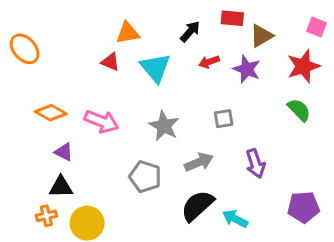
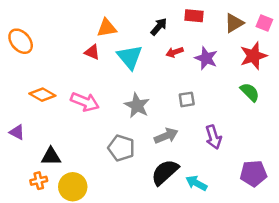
brown triangle: (261, 36) -> (234, 23), moved
purple triangle: (64, 152) -> (17, 132), moved

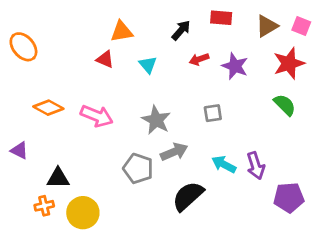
cyan triangle: (130, 57) -> (148, 65), size x0.6
gray arrow: (166, 136) -> (174, 152), moved
purple arrow: (213, 137) -> (256, 166), moved
cyan arrow: (196, 183) -> (224, 164), moved

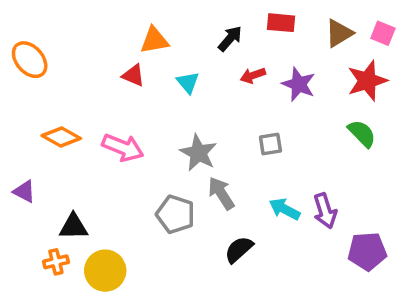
gray arrow: (174, 152) -> (221, 193), turned -100
black semicircle: (188, 196) -> (239, 249), size x0.7

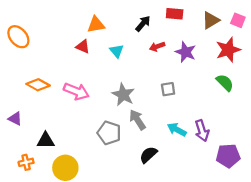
orange cross: (56, 262) -> (26, 162), moved

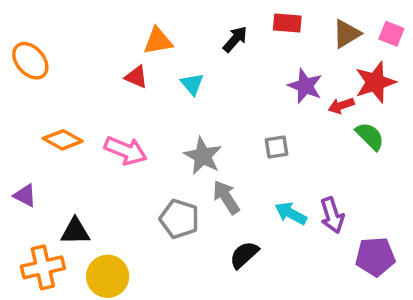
red arrow: (157, 47) -> (341, 106), moved
orange cross: (26, 162) -> (43, 267), size x1.6

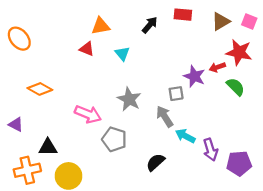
red star: (375, 82) -> (239, 52), turned 30
purple star: (305, 86) -> (194, 76), moved
pink arrow: (126, 151) -> (88, 114), moved
gray arrow: (226, 197) -> (165, 116), moved
purple arrow: (332, 215) -> (210, 150), moved

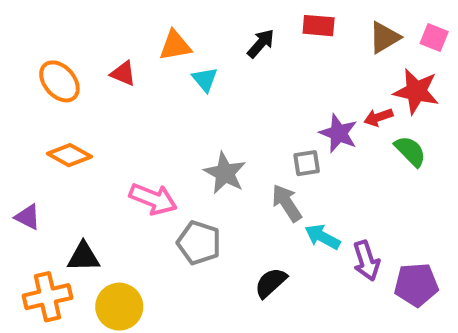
orange ellipse: (19, 39) -> (59, 81), moved
red triangle: (87, 49) -> (123, 73), moved
cyan triangle: (122, 54) -> (205, 79), moved

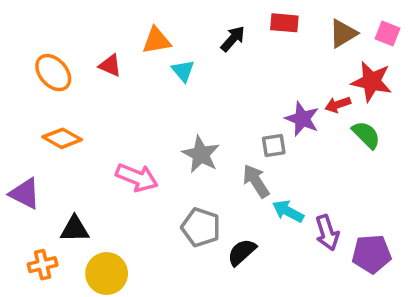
purple triangle: (28, 217) -> (25, 193), size x1.4
gray pentagon: (199, 243) -> (201, 227), moved
orange cross: (48, 297) -> (43, 265), size x0.7

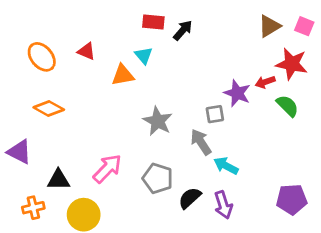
red rectangle: (284, 23) -> (153, 22), moved
orange triangle: (156, 41) -> (123, 75), moved
pink arrow: (137, 177) -> (107, 169), moved, turned -68
purple arrow: (327, 233) -> (223, 205), moved

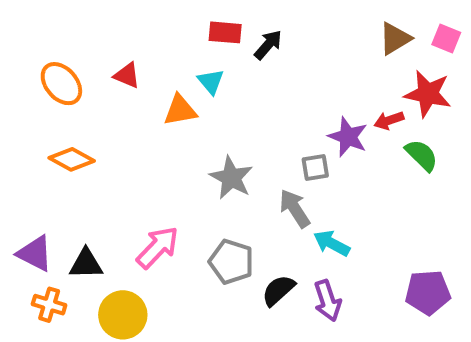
purple triangle: (19, 152) -> (35, 253), moved
orange cross: (33, 208) -> (49, 305), turned 30

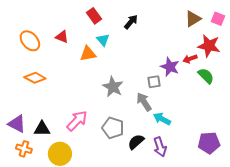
red rectangle: (225, 32) -> (94, 16), moved, turned 49

